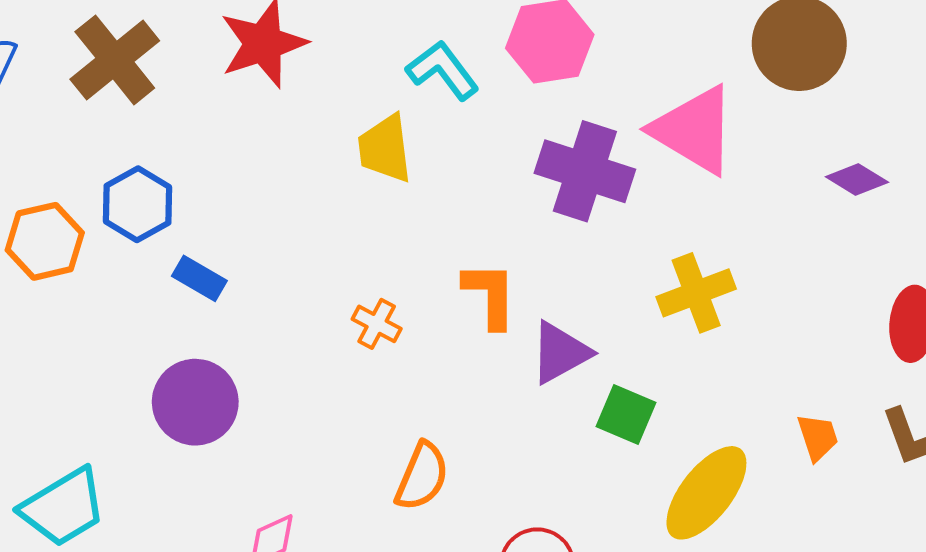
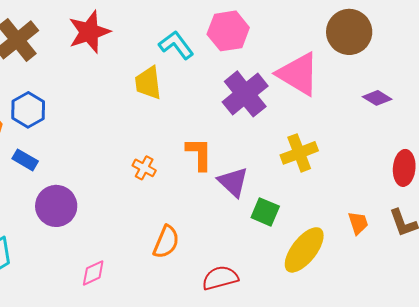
purple cross: (585, 171) -> (245, 94), turned 33
blue rectangle: (199, 278) -> (25, 160), moved
purple triangle: (560, 353) -> (233, 182), turned -48

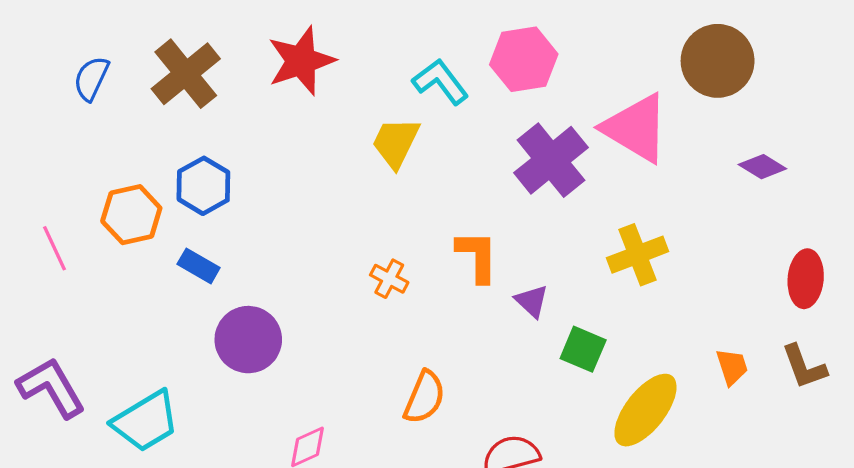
yellow trapezoid: (148, 83) -> (396, 143), turned 33
purple triangle: (233, 182) -> (532, 301), size x0.7

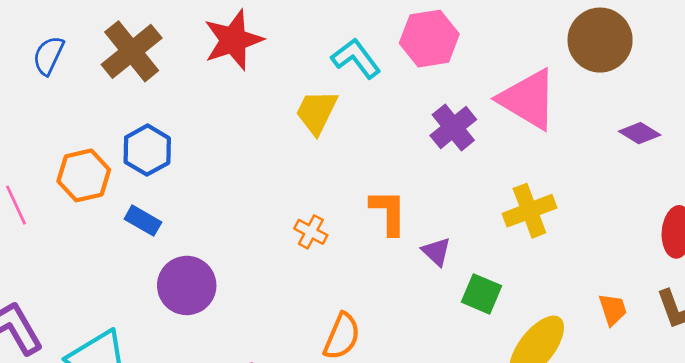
purple cross: (551, 160) -> (453, 127), size x0.7

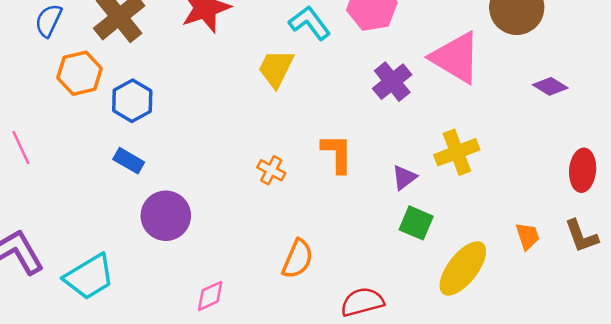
orange hexagon: (84, 175) -> (80, 73), moved
purple triangle: (436, 252) -> (404, 177), moved, turned 40

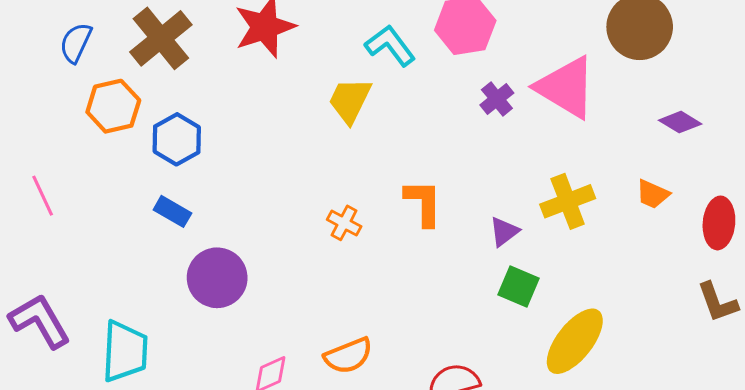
purple cross: (392, 82) -> (497, 99), moved, size x0.7
orange trapezoid: (527, 236) -> (653, 194), moved, turned 132
orange semicircle: (298, 259) -> (348, 356), moved, turned 45
cyan trapezoid: (89, 277) -> (125, 351), turned -56

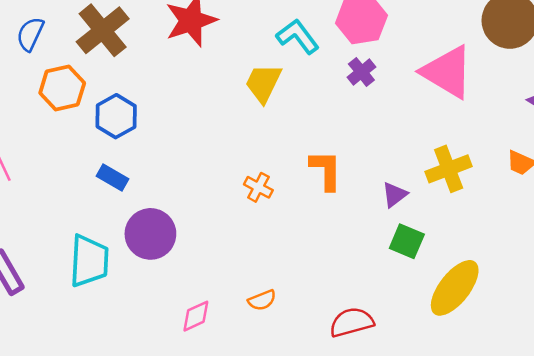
purple cross: (497, 99) -> (361, 72), moved
cyan trapezoid: (125, 351) -> (89, 261), moved
orange semicircle: (348, 356) -> (262, 300), size x0.7

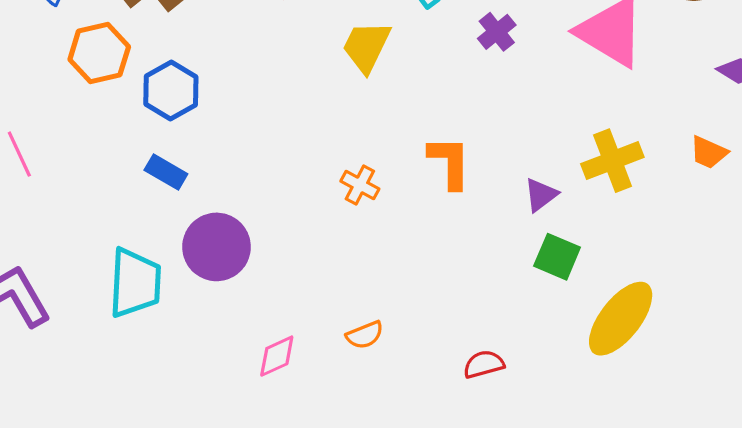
red semicircle: (352, 322) -> (484, 364), size x0.7

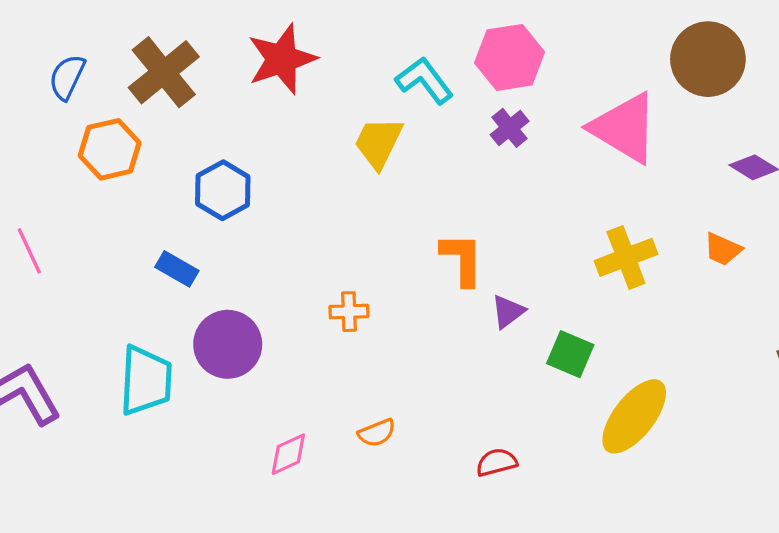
blue hexagon: (171, 91) -> (223, 190), moved
orange cross: (360, 185) -> (349, 312), moved, turned -30
purple triangle: (541, 195) -> (508, 312), moved

